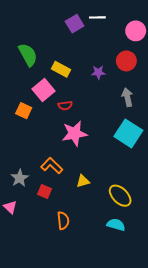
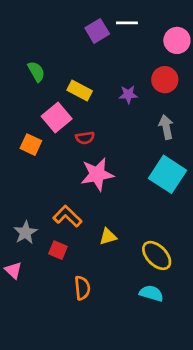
green semicircle: (28, 55) -> (36, 72), size x0.7

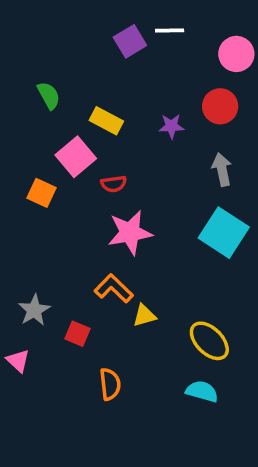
orange L-shape: (67, 216) -> (114, 289), moved

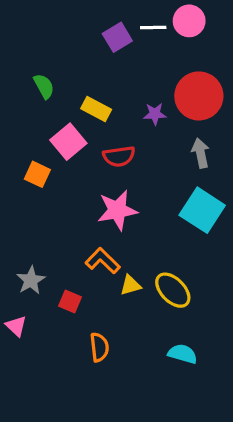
pink circle: (236, 54) -> (189, 21), moved
red circle: (220, 106) -> (199, 96), size x1.5
red semicircle: (114, 184) -> (119, 156), moved, size x1.4
yellow ellipse: (209, 341) -> (173, 290), moved

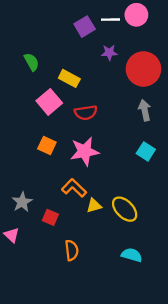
purple star: (155, 114) -> (109, 52), moved
orange square: (37, 174) -> (47, 146), moved
cyan square: (202, 210) -> (146, 151), size x0.6

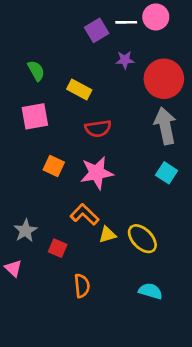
pink square: (49, 102) -> (35, 116), moved, turned 30
gray arrow: (145, 110) -> (165, 126), size x1.5

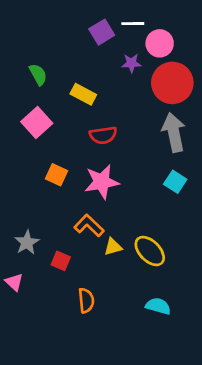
pink circle: (156, 17) -> (160, 43), moved
pink square: (35, 116) -> (37, 122), turned -32

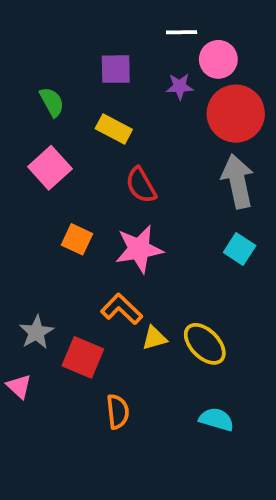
purple square: (102, 32) -> (116, 69), moved, turned 30
red semicircle: (103, 135) -> (141, 185), turned 68
red square: (61, 261) -> (83, 357), size x1.5

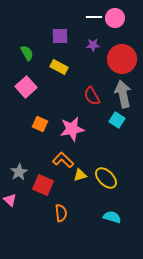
pink circle: (218, 59) -> (115, 18), moved
red semicircle: (141, 185) -> (92, 96), moved
cyan square: (240, 249) -> (117, 120), moved

